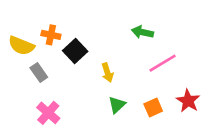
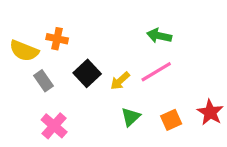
black square: (75, 51) -> (87, 73), moved
pink line: (163, 63) -> (156, 72), moved
yellow arrow: (107, 73) -> (120, 81), turned 66

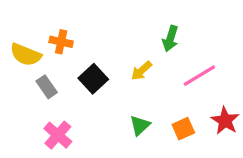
green arrow: (159, 36) -> (170, 39), turned -85
pink line: (156, 72) -> (199, 76), moved
yellow arrow: (120, 81) -> (141, 71), moved

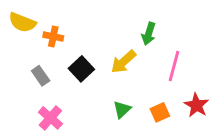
yellow semicircle: (26, 55) -> (22, 22), moved
yellow arrow: (141, 71) -> (123, 62), size x1.4
pink line: (199, 76) -> (174, 66), turned -44

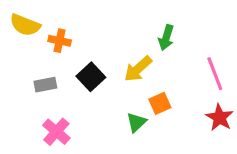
pink line: (174, 66) -> (215, 74), moved, turned -36
gray rectangle: (41, 76) -> (45, 85), turned -66
orange square: (160, 112) -> (160, 103), moved

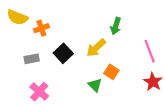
orange cross: (60, 41) -> (41, 28), turned -32
orange square: (160, 103) -> (111, 72), turned -32
green triangle: (136, 122) -> (95, 85), turned -32

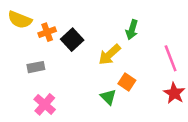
black square: (63, 53) -> (72, 40), moved

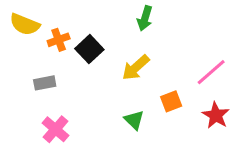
green arrow: (132, 30) -> (145, 18), moved
pink line: (171, 58) -> (211, 72), turned 70
orange square: (127, 82) -> (171, 101), moved, turned 35

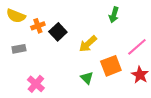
green arrow: (145, 18) -> (114, 15), moved
gray rectangle: (45, 83) -> (19, 49), moved
orange square: (171, 101) -> (111, 66), size x1.5

